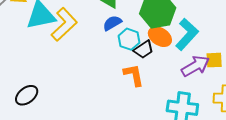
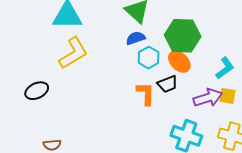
yellow L-shape: (64, 24) -> (73, 53), moved
cyan L-shape: (187, 34) -> (225, 68), moved, size x0.7
black trapezoid: (144, 49) -> (168, 84), moved

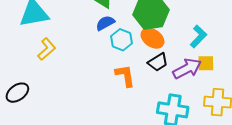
yellow L-shape: (73, 53) -> (47, 49), size x0.7
black trapezoid: (168, 84) -> (158, 62), moved

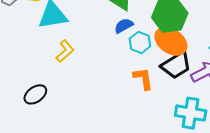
orange ellipse: (152, 38) -> (171, 41), size x1.4
black trapezoid: (158, 62) -> (176, 65), size x1.5

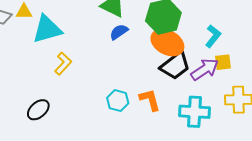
cyan hexagon: (140, 43) -> (118, 101), moved
orange L-shape: (143, 78) -> (150, 100), moved

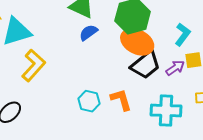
yellow L-shape: (63, 64) -> (33, 66), size x1.4
purple arrow: (205, 69) -> (175, 68), size x0.7

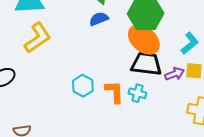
black trapezoid: (145, 65) -> (146, 64), turned -148
cyan cross: (166, 110) -> (137, 93), moved, size x0.6

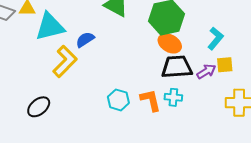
blue semicircle: (99, 19) -> (85, 40), moved
orange ellipse: (144, 40) -> (170, 43), size x0.7

